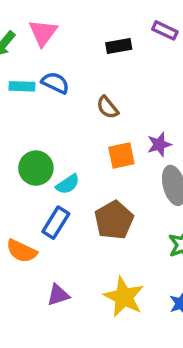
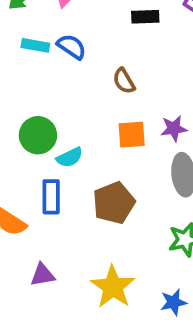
blue rectangle: (56, 223) -> (51, 197), turned -40

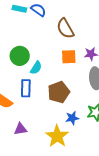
brown semicircle: (124, 81) -> (65, 28), size x1.5
cyan semicircle: (70, 157) -> (36, 68), turned -32
blue star: (173, 302) -> (72, 118), moved

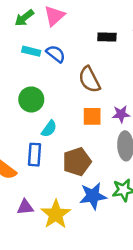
green circle: (20, 56) -> (31, 99), moved
blue star: (72, 118) -> (93, 196), size x1.5
yellow star: (57, 136) -> (56, 214), moved

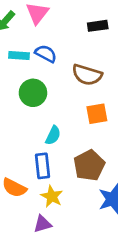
brown semicircle: (89, 80) -> (87, 75), turned -36
green circle: (31, 99) -> (33, 93), moved
yellow star: (56, 214) -> (52, 196), moved, size x0.7

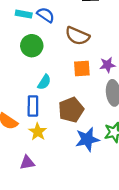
purple triangle: (42, 224) -> (27, 163), moved

